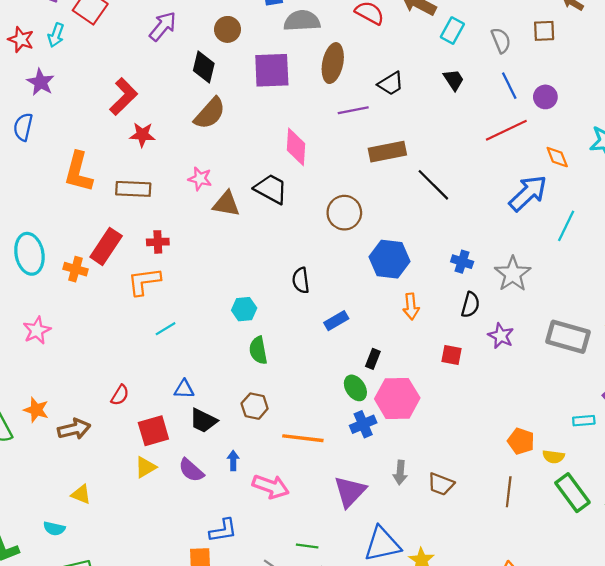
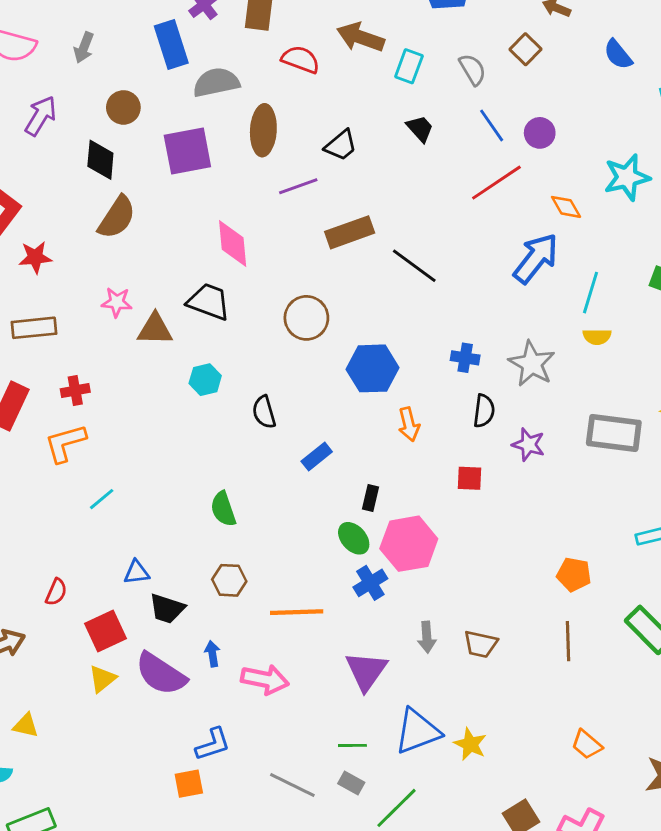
brown square: (544, 31) -> (525, 49), turned -35
cyan hexagon: (244, 309) -> (205, 380), moved
yellow semicircle: (553, 457) -> (597, 337), moved
purple semicircle: (191, 470) -> (161, 674), size x1.5
green line: (307, 546) -> (352, 745), moved

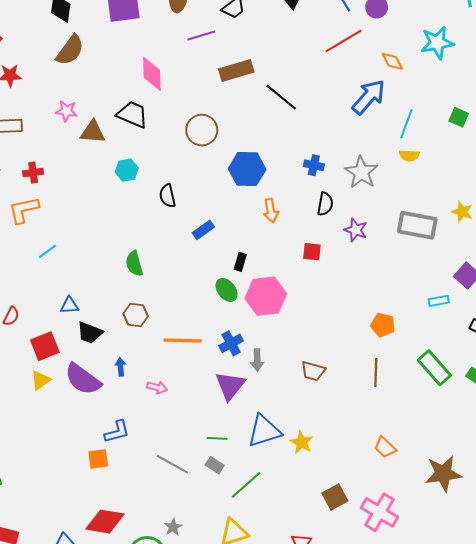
blue cross: (370, 583) -> (231, 343), moved
gray arrow: (427, 637) -> (257, 360), moved
pink arrow: (265, 679) -> (157, 387), size x0.6

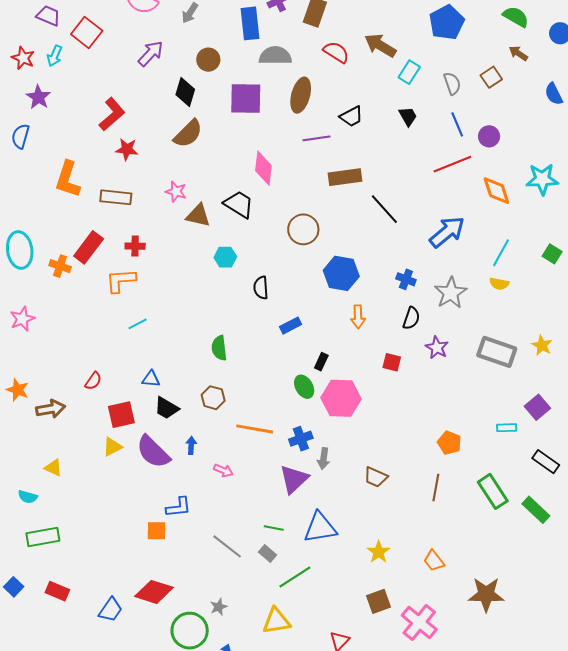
orange diamond: (392, 61) -> (496, 191), size x1.4
blue arrow: (369, 97) -> (447, 232), moved
yellow star: (302, 442) -> (379, 552), moved

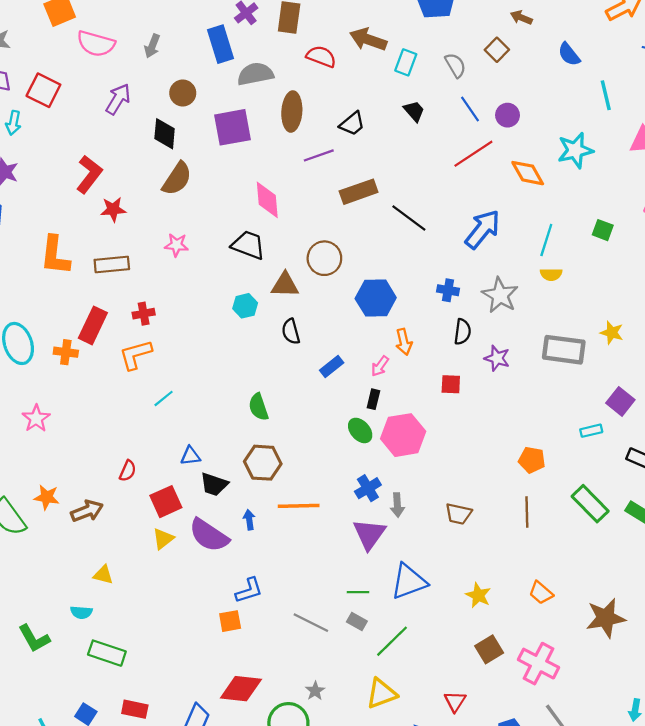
brown triangle: (198, 216) -> (285, 285), moved
brown hexagon: (213, 398) -> (263, 463), size x1.4
orange line: (255, 429) -> (299, 506), moved
pink arrow: (223, 470) -> (380, 366), moved, turned 114
green rectangle: (43, 537) -> (107, 653), turned 40

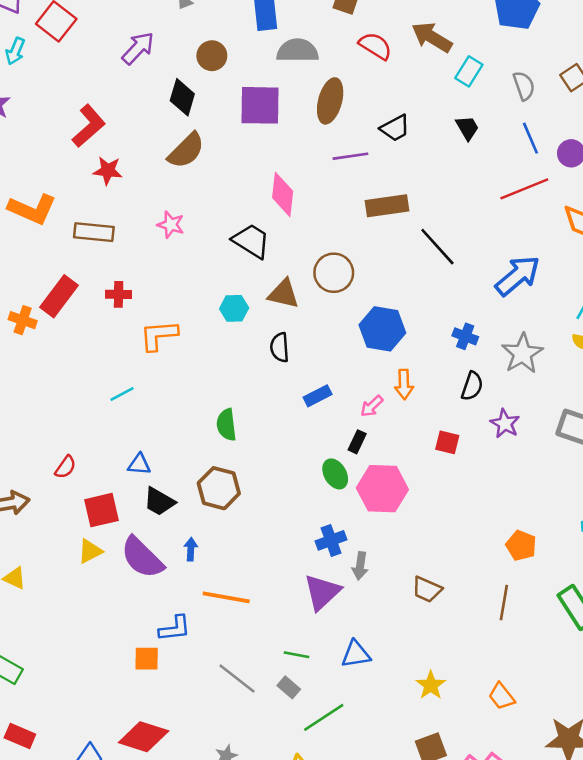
orange L-shape: (55, 255) -> (32, 209), turned -84
orange L-shape: (136, 355) -> (159, 335), moved
orange line: (299, 506) -> (226, 597), moved
blue triangle: (409, 582) -> (356, 654), size x0.7

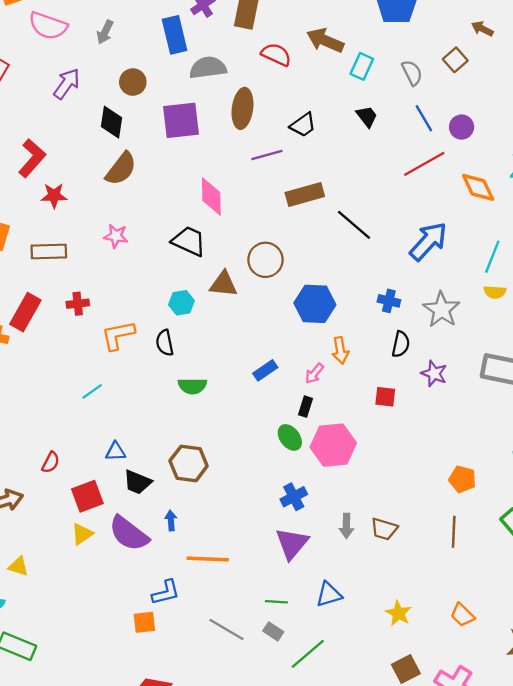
black semicircle: (280, 347) -> (165, 343), moved
green semicircle: (226, 425) -> (192, 386), moved, turned -76
gray arrow: (360, 566) -> (346, 526), moved

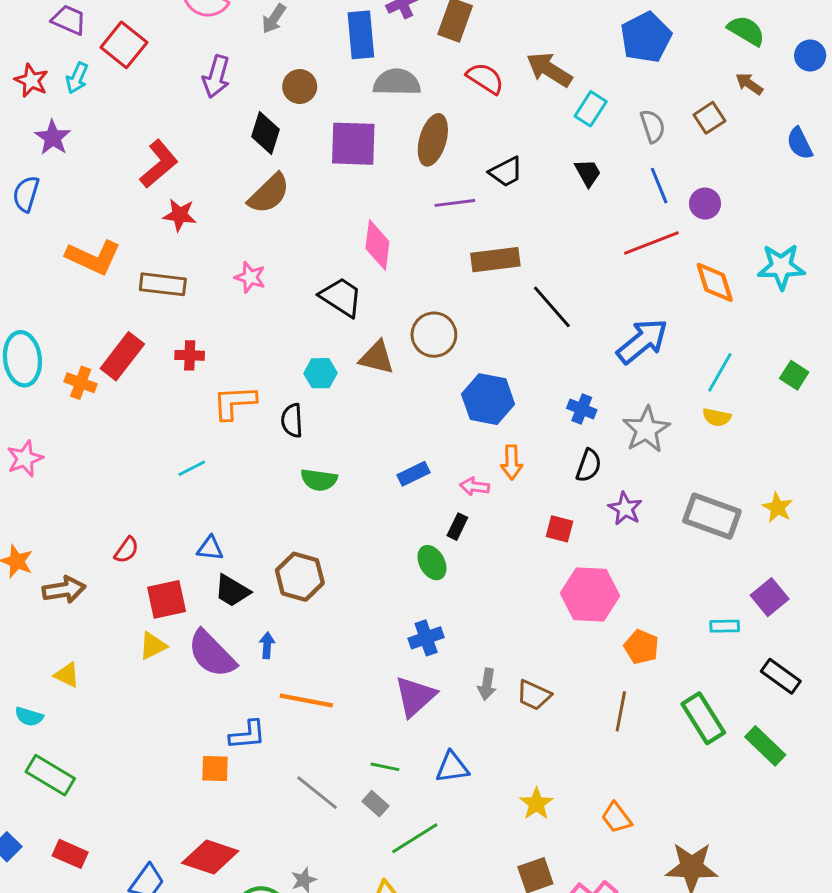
purple arrow: (67, 84) -> (216, 77), turned 152
pink arrow: (314, 373) -> (475, 487), turned 50
pink hexagon: (333, 445) -> (590, 594), moved

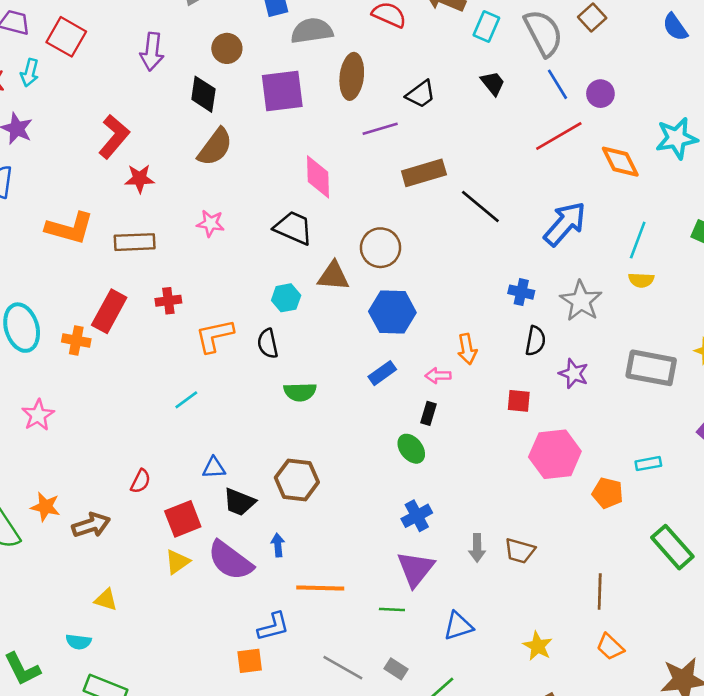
gray semicircle: (653, 126) -> (543, 33), size x1.6
blue hexagon: (488, 399) -> (392, 312), moved
cyan rectangle: (725, 626) -> (648, 464), moved
brown line: (621, 711) -> (600, 592), moved
green line: (385, 767) -> (392, 610), moved

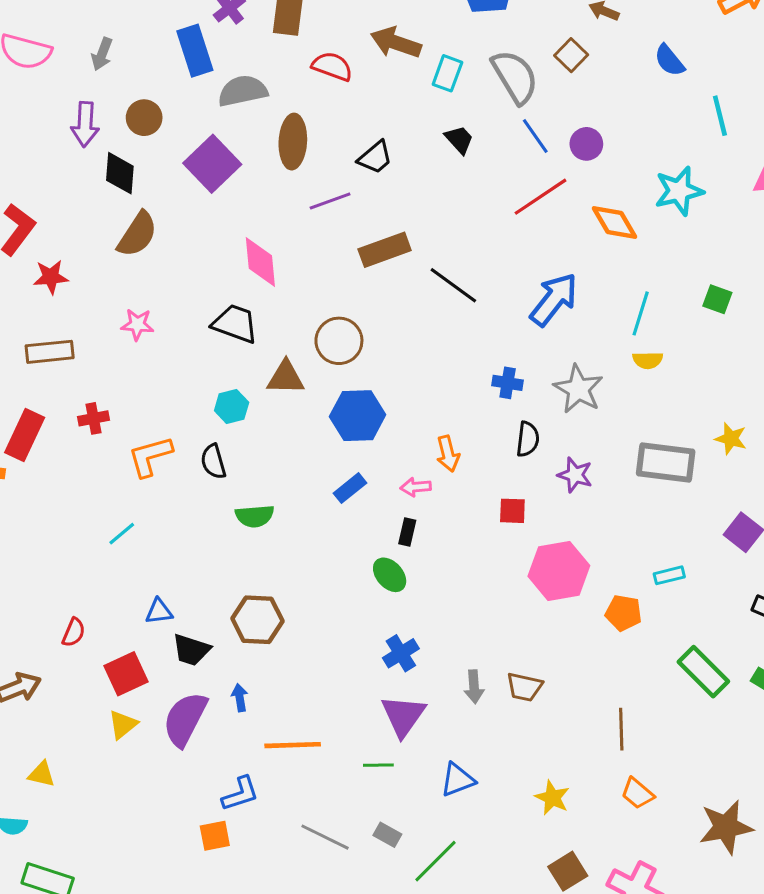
purple arrow: (152, 52) -> (85, 124), moved
purple square: (282, 91) -> (212, 164), turned -33
purple semicircle: (230, 560) -> (185, 719), turned 84

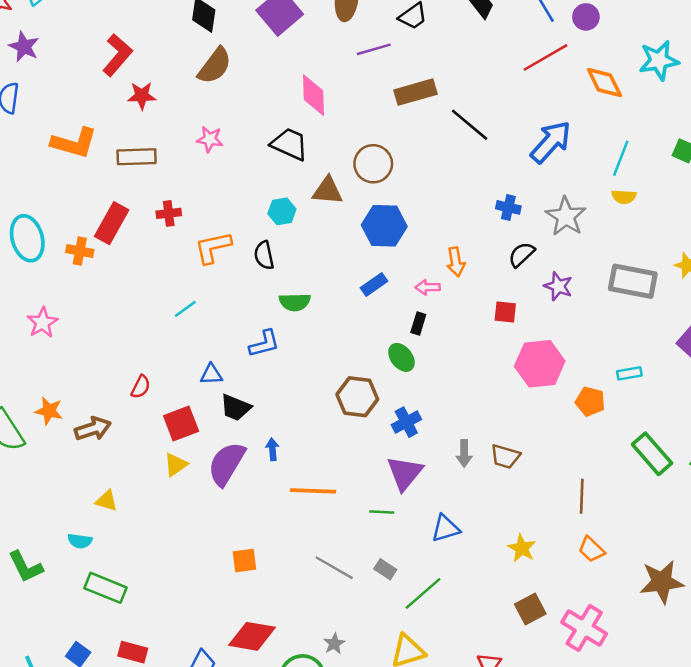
black semicircle: (528, 439) -> (522, 255), turned -144
brown hexagon: (257, 620) -> (357, 397), moved
blue L-shape: (240, 794) -> (264, 344), moved

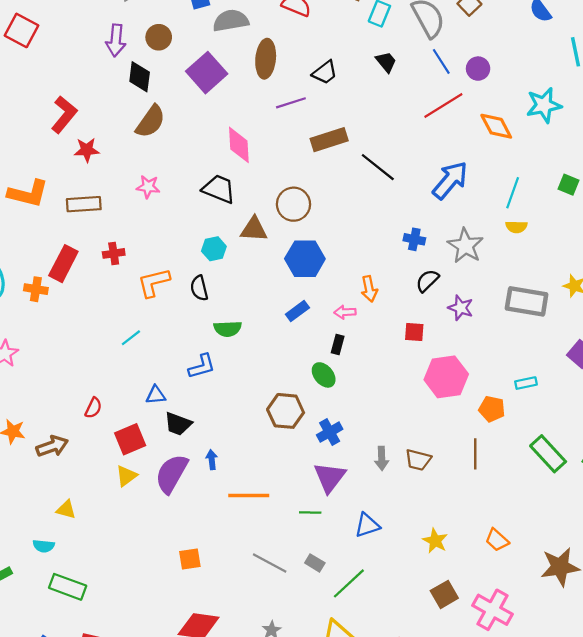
brown line: (582, 496) -> (475, 454), moved

